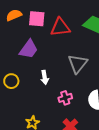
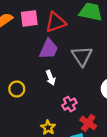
purple trapezoid: (29, 49) -> (49, 49), moved
pink cross: (65, 98) -> (69, 104), moved

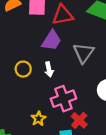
yellow circle: (17, 89) -> (23, 69), moved
pink cross: (69, 104) -> (63, 99), size x1.6

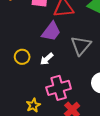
white arrow: (49, 69) -> (47, 59), turned 56

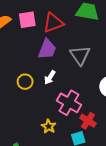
pink cross: (59, 88) -> (69, 103), turned -30

